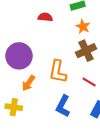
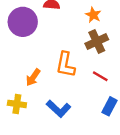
purple circle: (19, 56) -> (23, 22), moved
blue L-shape: (63, 106) -> (59, 109), moved, turned -75

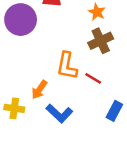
red line: (100, 76) -> (93, 78), moved
orange arrow: (33, 77) -> (39, 90), moved

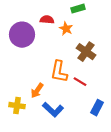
orange star: (97, 12) -> (66, 29), moved
brown cross: (101, 41) -> (86, 52), turned -30

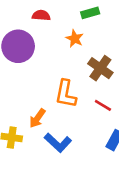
red semicircle: (47, 20) -> (41, 15), moved
red line: (80, 82) -> (103, 105), moved

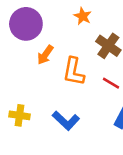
orange arrow: (37, 118) -> (45, 55), moved

